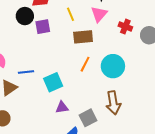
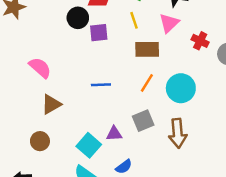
blue line: (26, 72) -> (101, 85), moved
cyan square: (53, 82) -> (89, 145), moved, turned -30
gray square: (88, 118) -> (143, 121), moved

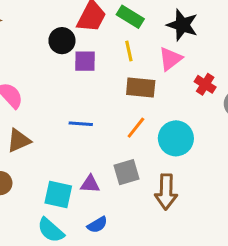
cyan square: (89, 145) -> (58, 195), turned -35

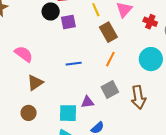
brown rectangle: (141, 87) -> (108, 32), turned 66
cyan circle: (176, 138) -> (151, 59), moved

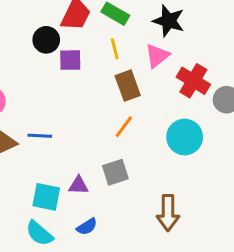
red cross: (150, 22) -> (193, 81), size x1.5
blue line: (74, 64) -> (40, 136), moved
brown arrow: (138, 97) -> (168, 213), moved

